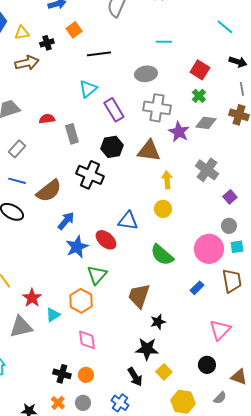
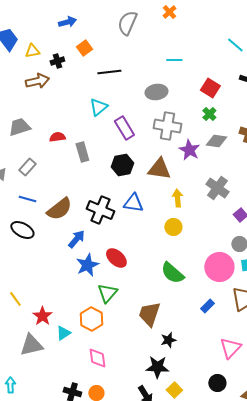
black cross: (90, 175) -> (100, 210), moved
blue triangle: (128, 221) -> (133, 203), moved

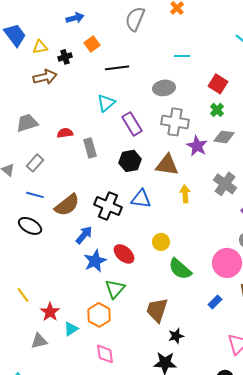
yellow circle: (173, 227) -> (161, 242), moved
gray triangle: (31, 345) -> (39, 341), size x0.7

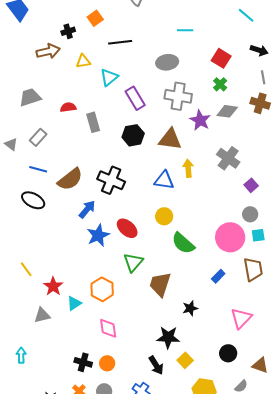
yellow triangle: (40, 47) -> (83, 61), moved
blue triangle: (141, 199) -> (164, 180), moved
green triangle: (115, 289) -> (133, 262), moved
black star: (176, 336) -> (190, 308), moved

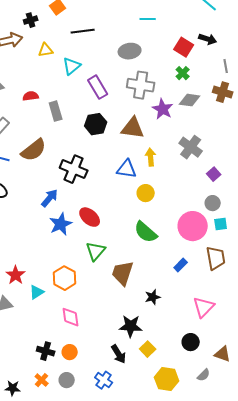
black arrow: (259, 50) -> (208, 39), moved
brown semicircle: (70, 179) -> (34, 150), moved
yellow circle: (164, 216) -> (146, 193), moved

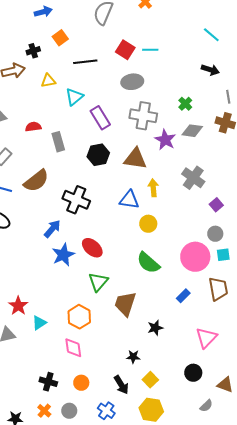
red square: (184, 47) -> (125, 50), moved
orange hexagon: (65, 278) -> (79, 317), moved
black star: (131, 326) -> (133, 357), size x0.6
orange circle: (70, 352) -> (81, 383), moved
yellow hexagon: (167, 379) -> (151, 410), moved

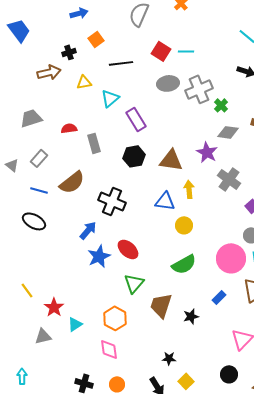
gray cross: (143, 116) -> (199, 89), moved, turned -32
purple star: (165, 140) -> (207, 152), moved
green semicircle: (148, 263) -> (184, 264), turned -70
black star: (155, 328) -> (191, 316), moved

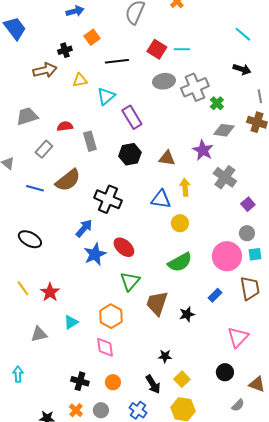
gray rectangle: (39, 158) -> (44, 149), moved
brown triangle: (171, 160) -> (167, 158), size x0.7
black ellipse: (34, 221) -> (30, 239), moved
red star: (54, 307) -> (50, 292), moved

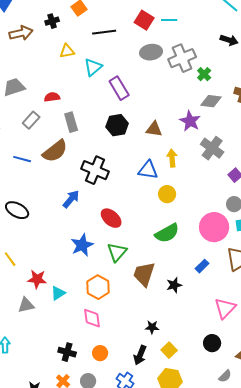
brown arrow: (45, 70) -> (21, 33), moved
gray rectangle: (90, 141) -> (71, 122), moved
blue star: (95, 254) -> (82, 245), moved
red star: (50, 292) -> (37, 279), moved, turned -30
black arrow: (153, 384) -> (140, 355), turned 54

